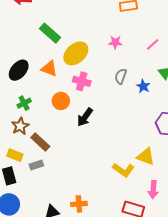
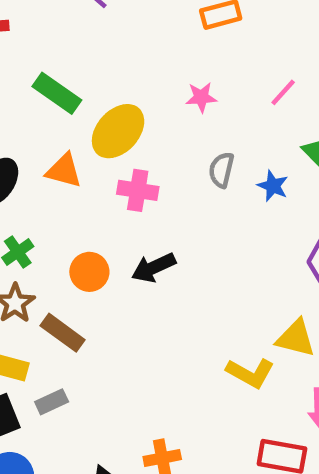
orange circle: (61, 101) -> (89, 272), moved
black arrow: (85, 117) -> (154, 268), turned 36
gray rectangle: (36, 165) -> (52, 402), moved

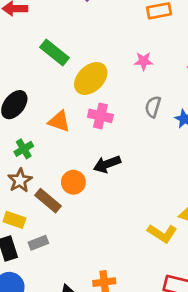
orange triangle: (64, 171) -> (59, 121), moved
orange circle: (89, 272) -> (73, 182), moved

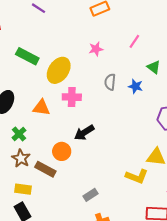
gray rectangle: (38, 243) -> (90, 195), moved

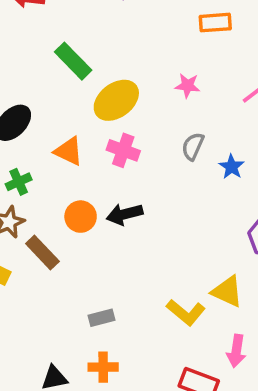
orange circle: (62, 151) -> (81, 217), moved

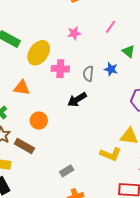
gray semicircle: (193, 146) -> (88, 74), moved
pink cross: (123, 150) -> (60, 69), moved
black arrow: (124, 214) -> (77, 100), moved

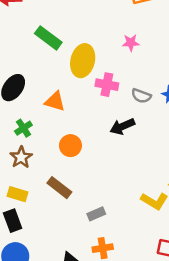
yellow ellipse: (39, 53) -> (83, 61), turned -30
gray semicircle: (88, 74) -> (141, 96), turned -84
brown rectangle: (24, 146) -> (59, 188), moved

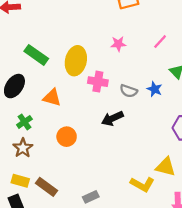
green rectangle: (48, 38) -> (36, 55), moved
brown rectangle: (59, 188) -> (46, 187), moved

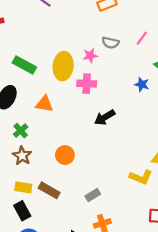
pink star: (118, 44) -> (90, 56), moved
gray semicircle: (129, 91) -> (110, 43), moved
orange circle: (67, 137) -> (65, 155), moved

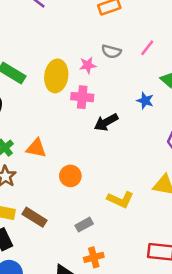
orange triangle: (44, 104) -> (36, 148), moved
black arrow: (105, 117) -> (106, 122), moved
orange circle: (65, 155) -> (70, 176), moved
yellow L-shape: (141, 177) -> (120, 200), moved

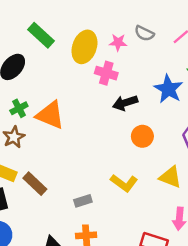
blue star: (145, 101) -> (168, 89), size x1.6
orange triangle: (36, 148) -> (50, 115), size x1.4
orange circle: (70, 176) -> (142, 136), moved

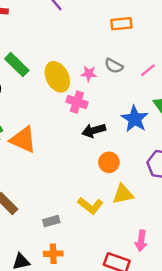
yellow ellipse: (84, 47) -> (57, 77), turned -48
yellow triangle: (170, 177) -> (123, 194), moved, turned -35

